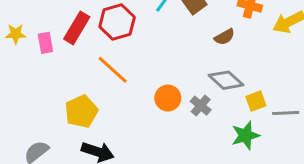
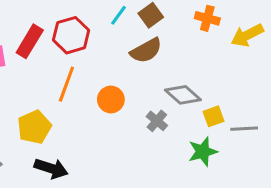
brown semicircle: (225, 37) -> (146, 50), moved, size x1.5
orange line: (113, 70) -> (66, 84), turned 68
orange circle: (168, 98) -> (111, 99), moved

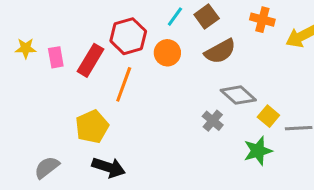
red rectangle: (30, 41) -> (90, 60), moved
brown semicircle: (146, 50) -> (220, 51), moved
orange circle: (111, 99) -> (167, 53), moved
yellow square: (213, 116) -> (268, 116), turned -30

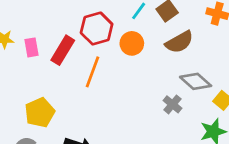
yellow pentagon: (92, 127) -> (40, 113), moved

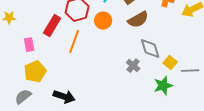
pink rectangle: (32, 47) -> (29, 45), moved
gray diamond: (196, 81) -> (150, 49), turned 30

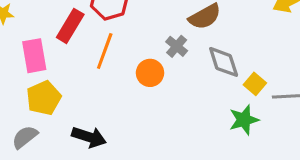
orange circle: (103, 21) -> (150, 73), moved
pink rectangle: (29, 45) -> (34, 56), size x1.5
gray cross: (133, 66) -> (177, 46), moved

